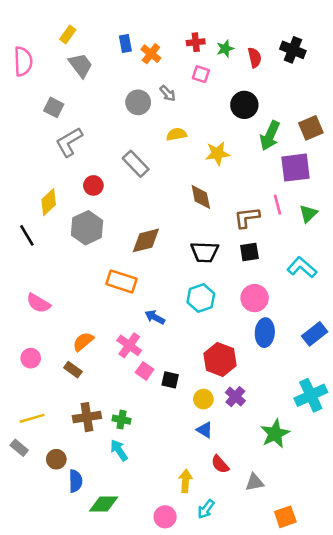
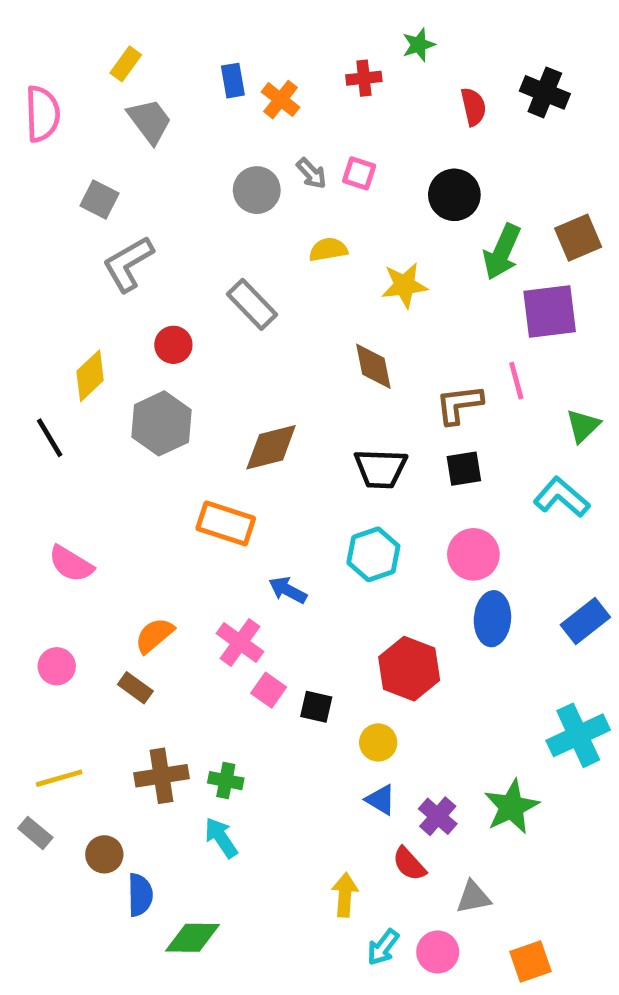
green star: (225, 49) -> (419, 45), moved
pink square: (201, 74) -> (359, 173), moved
green triangle: (308, 214) -> (583, 426), moved
purple cross: (235, 397) -> (438, 816), moved
pink circle: (165, 517) -> (438, 952), moved

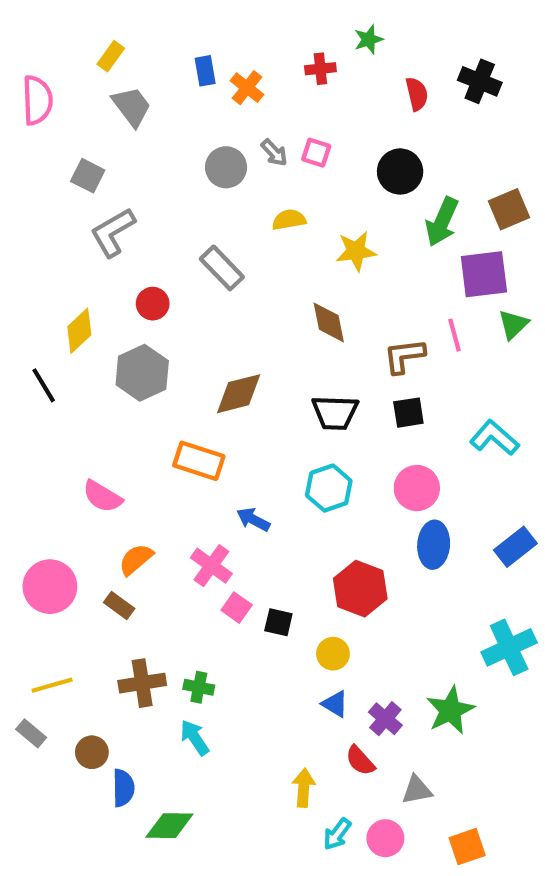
green triangle: (583, 426) -> (513, 325), moved
pink semicircle: (71, 564) -> (102, 496), moved
pink circle: (57, 666) -> (50, 587), size x1.6

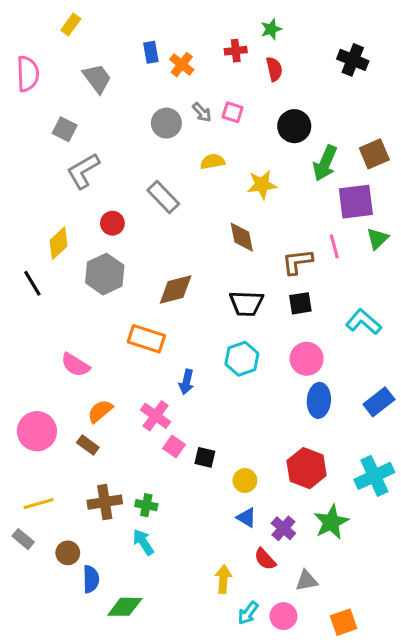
yellow rectangle: (111, 56) -> (71, 24), moved
red semicircle: (417, 94) -> (274, 69), moved
blue arrow: (253, 520) -> (186, 382), turned -105
red hexagon: (360, 589) -> (307, 468), moved

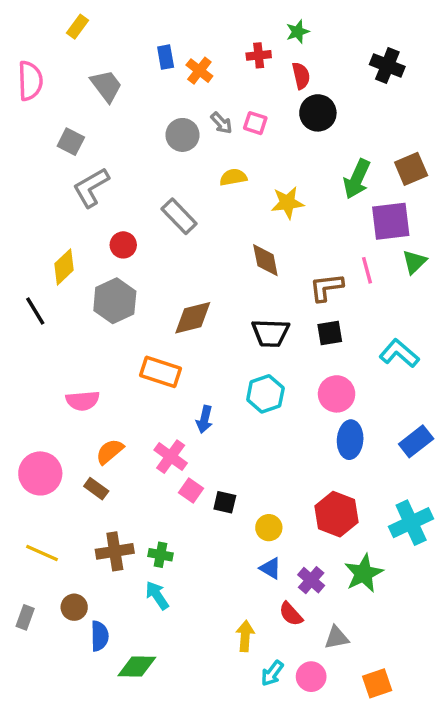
black circle: (294, 126) -> (318, 113), moved
pink semicircle: (75, 365) -> (83, 401), turned -36
yellow line: (38, 504) -> (42, 553), turned 40
gray rectangle: (23, 539) -> (25, 617), moved, turned 70

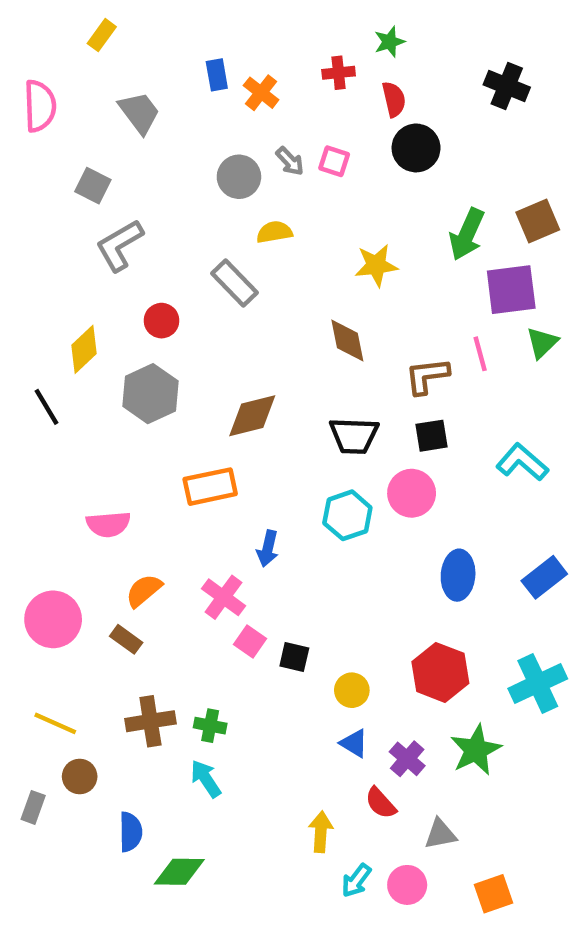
yellow semicircle: (233, 177) -> (274, 232), moved
orange rectangle: (160, 372) -> (210, 487), turned -30
pink circle: (337, 394) -> (412, 493), moved
brown circle: (74, 607) -> (80, 776), moved

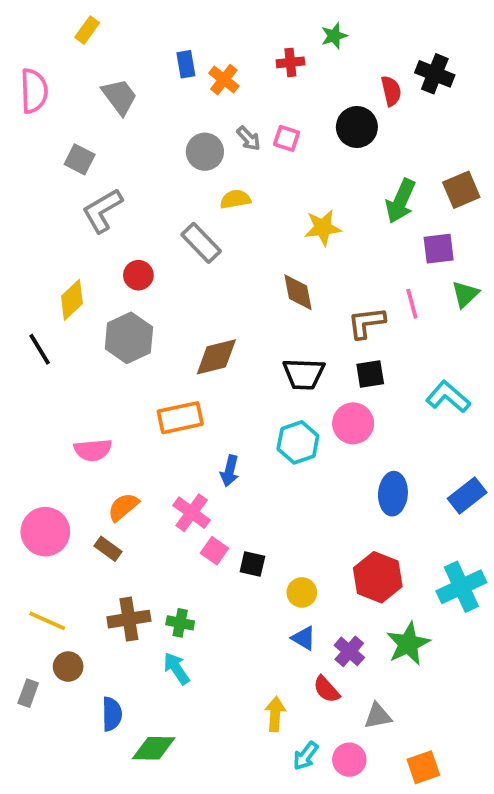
red semicircle: (394, 99) -> (391, 91), moved
purple square: (511, 290) -> (439, 249), size x0.7

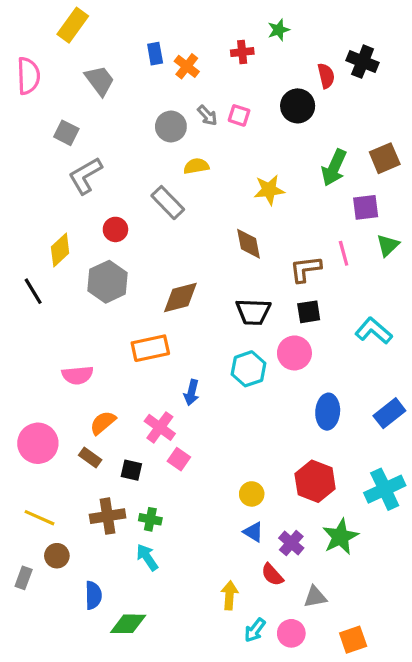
yellow rectangle: (87, 30) -> (73, 25), size x1.5
black square: (252, 564) -> (131, 470), moved

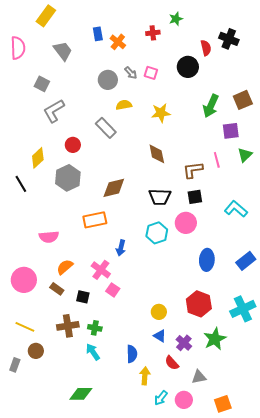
yellow star: (269, 190) -> (161, 113), moved
blue semicircle: (93, 595) -> (132, 354), moved

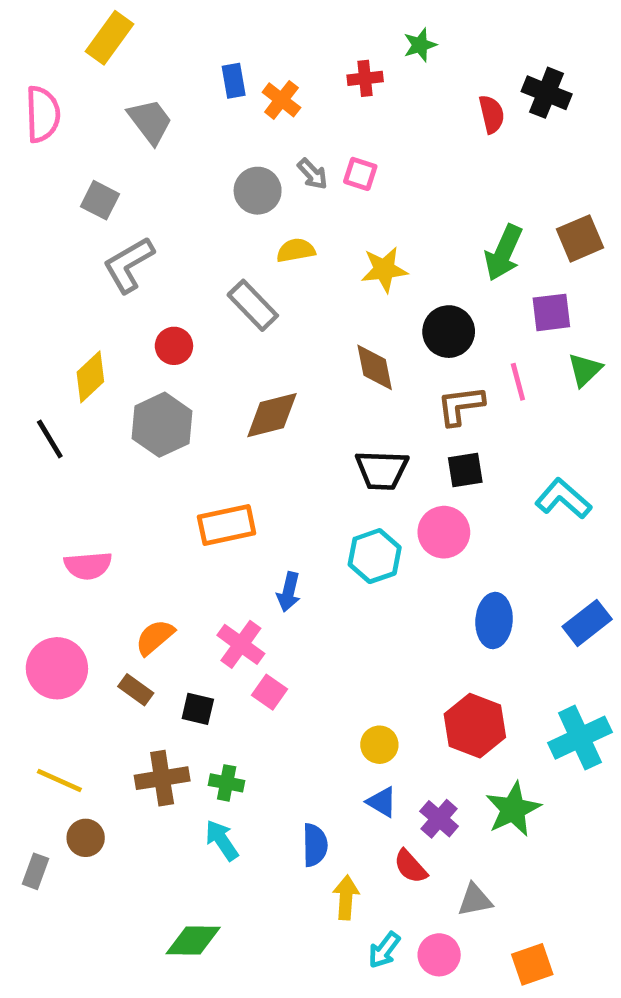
black circle: (188, 67) -> (449, 332), moved
brown diamond: (114, 188) -> (272, 415), moved
pink semicircle: (49, 237) -> (88, 566), moved

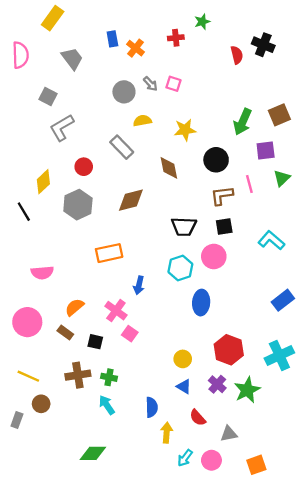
brown diamond: (375, 367) -> (169, 168), moved
blue ellipse: (494, 621) -> (201, 303), moved
purple cross: (439, 819) -> (217, 384), moved

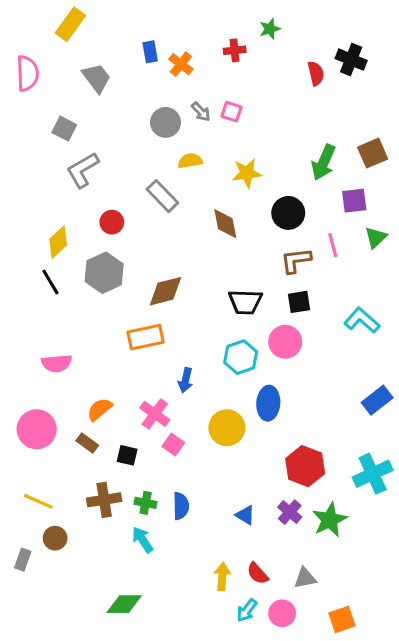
brown diamond: (131, 200) -> (166, 291), moved
black line: (24, 212) -> (50, 282), moved
yellow circle: (183, 359) -> (227, 428), moved, size x1.5
blue semicircle: (152, 407) -> (181, 506), moved
red semicircle: (198, 418) -> (258, 573), moved

